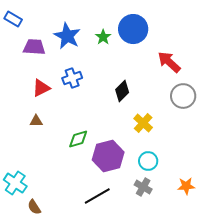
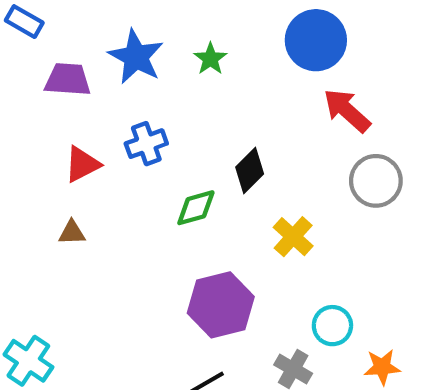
blue circle: (133, 29) -> (316, 40), moved
green diamond: (78, 139) -> (196, 208), moved
cyan circle: (148, 161) -> (332, 326), moved

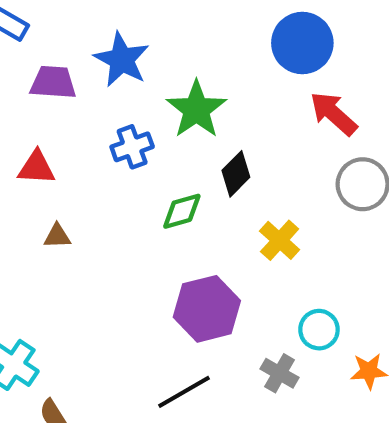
green star: (210, 59) -> (196, 109), moved, size x1.8
red triangle: (82, 164) -> (37, 168), moved, turned 30

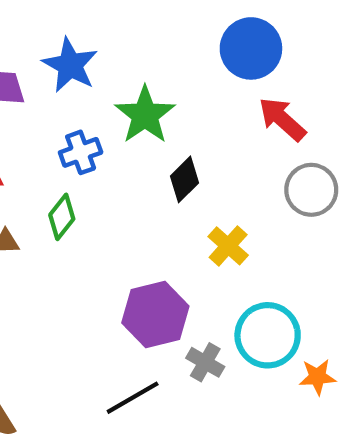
green diamond: (182, 211) -> (62, 217), moved, turned -36
cyan circle: (319, 330) -> (268, 335), size x1.6
gray cross: (280, 373) -> (205, 362), moved

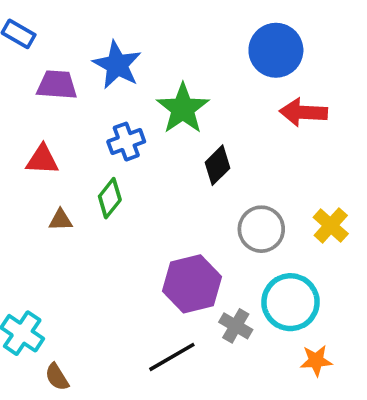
red arrow: (282, 119) -> (303, 112), turned -39
gray circle: (311, 190) -> (261, 229), moved
yellow cross: (228, 246) -> (331, 225), moved
orange star: (317, 377) -> (316, 361), moved

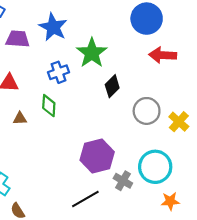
green diamond: (110, 198) -> (49, 106), turned -35
gray circle: (261, 229) -> (147, 111), moved

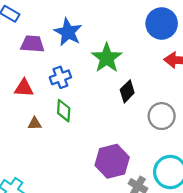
blue cross: (58, 72) -> (60, 77), moved

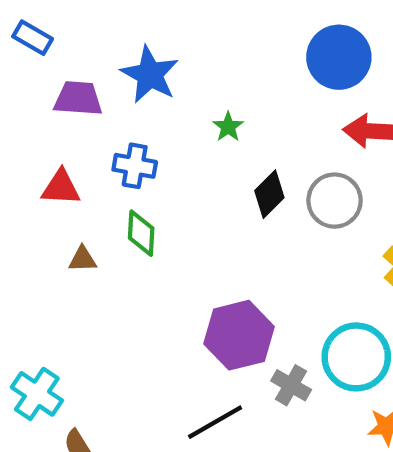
green star: (107, 58) -> (228, 127), size x0.5
blue cross: (60, 77) -> (135, 166), turned 30
gray circle: (162, 116) -> (335, 201), moved

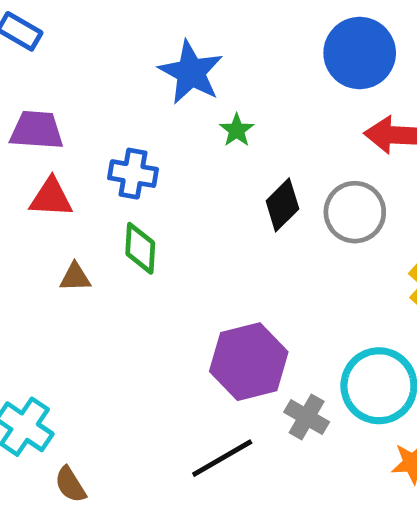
blue star: (150, 75) -> (191, 72), moved
purple trapezoid: (78, 98) -> (37, 130), moved

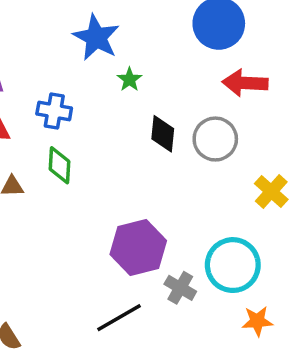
black diamond: (282, 205) -> (163, 134), turned -39

